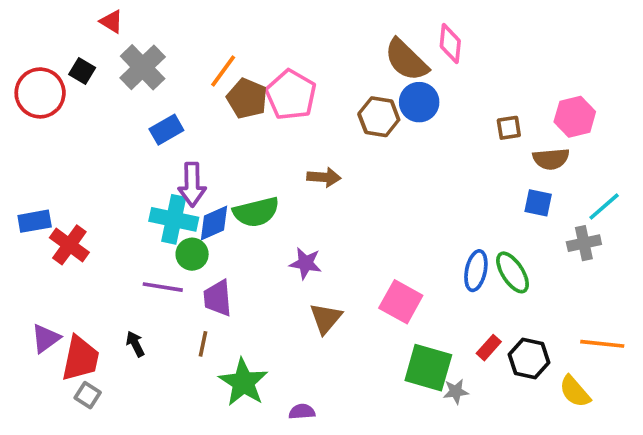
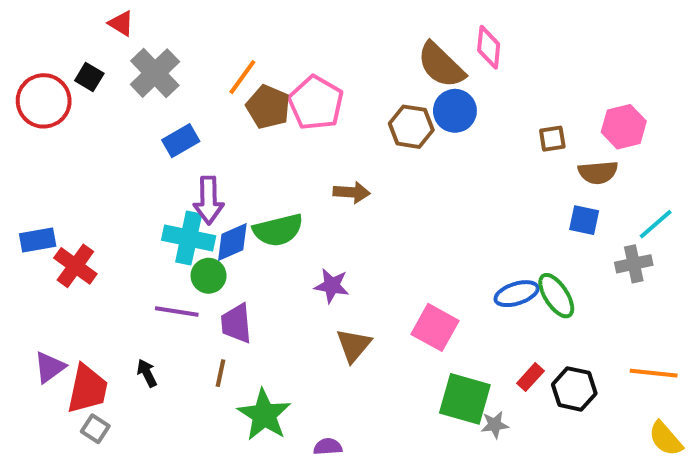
blue ellipse: (476, 271) -> (517, 294), turned 60
yellow semicircle: (575, 391) -> (666, 439), moved

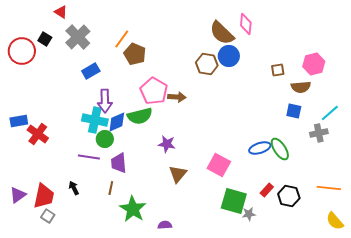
pink pentagon: (316, 103) -> (154, 91), moved
purple triangle: (50, 367) -> (18, 195), moved

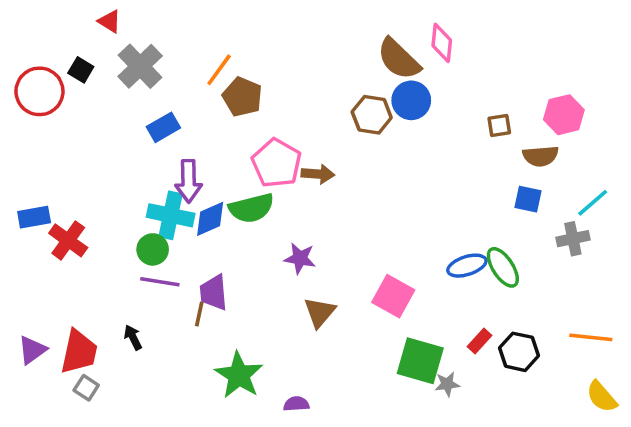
green circle: (105, 139) -> (153, 249), moved
brown line: (111, 188) -> (199, 314), moved

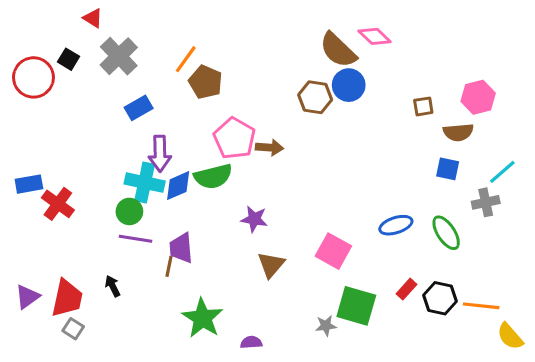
pink diamond: (442, 43) -> (375, 36), turned -52
green ellipse: (503, 267) -> (446, 233), moved
orange line: (591, 337) -> (481, 306), moved
gray star: (447, 384) -> (326, 326), moved

